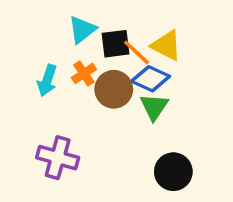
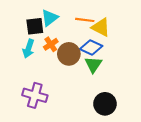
black square: (116, 44) -> (35, 26), moved
orange line: (137, 52) -> (85, 20), moved, turned -36

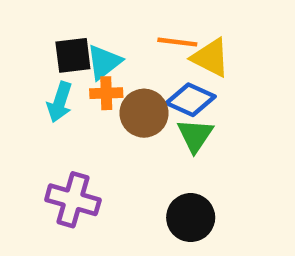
cyan triangle: (50, 18) -> (104, 62), moved
orange cross: (51, 44) -> (106, 93), turned 32
black circle: (105, 104) -> (191, 218), moved

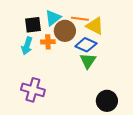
cyan triangle: (104, 62) -> (53, 18), moved
brown circle: (144, 113) -> (65, 31), moved
black circle: (191, 218) -> (107, 101), moved

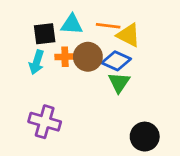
cyan triangle: (53, 18) -> (72, 24), turned 42
brown circle: (65, 31) -> (88, 57), moved

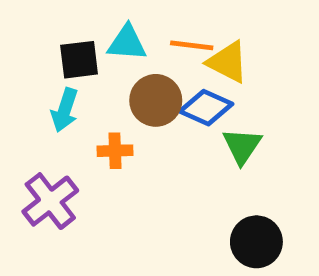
orange cross: (65, 57) -> (115, 151), moved
green triangle: (119, 82) -> (242, 146), moved
purple cross: (45, 122) -> (50, 201), moved, turned 36

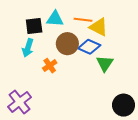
orange cross: (115, 151) -> (50, 66), turned -32
purple cross: (50, 201) -> (20, 102), moved
black circle: (256, 242) -> (124, 105), moved

